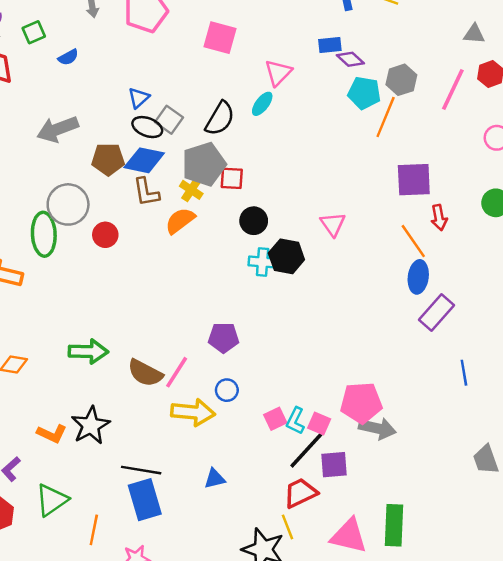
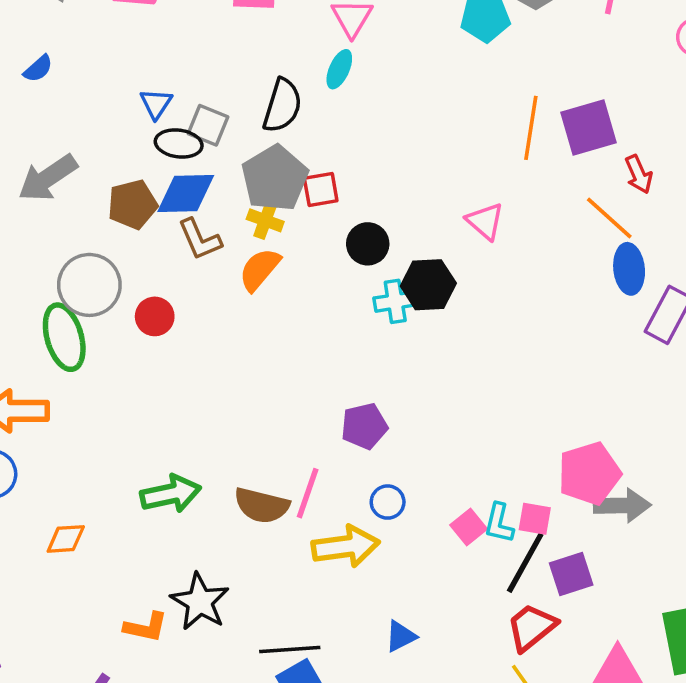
orange line: (386, 117) -> (531, 128), moved

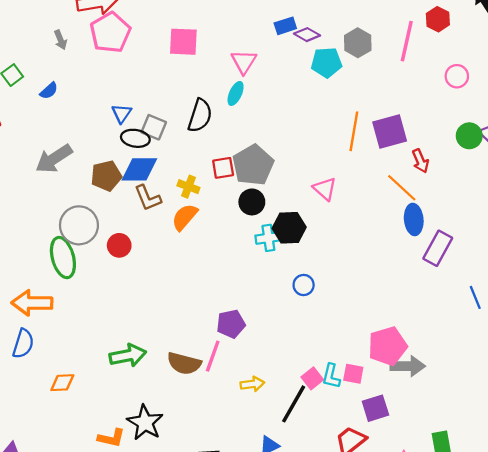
gray pentagon: (275, 178) -> (253, 165), moved
purple pentagon: (364, 426) -> (231, 324), moved
blue circle: (388, 502) -> (304, 285), moved
yellow arrow: (346, 546) -> (252, 384), moved, size x0.6
black line: (525, 563) -> (294, 404), moved

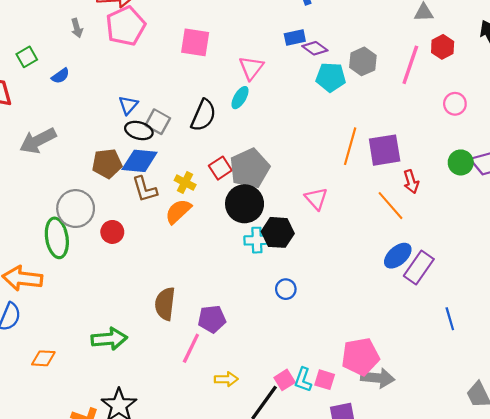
gray arrow: (54, 159) -> (38, 141), moved
red square: (223, 168) -> (220, 168), turned -30
black circle: (252, 202) -> (245, 204), size x1.5
blue ellipse: (414, 219) -> (398, 256), moved, turned 48
brown semicircle: (184, 363) -> (165, 304), moved, turned 76

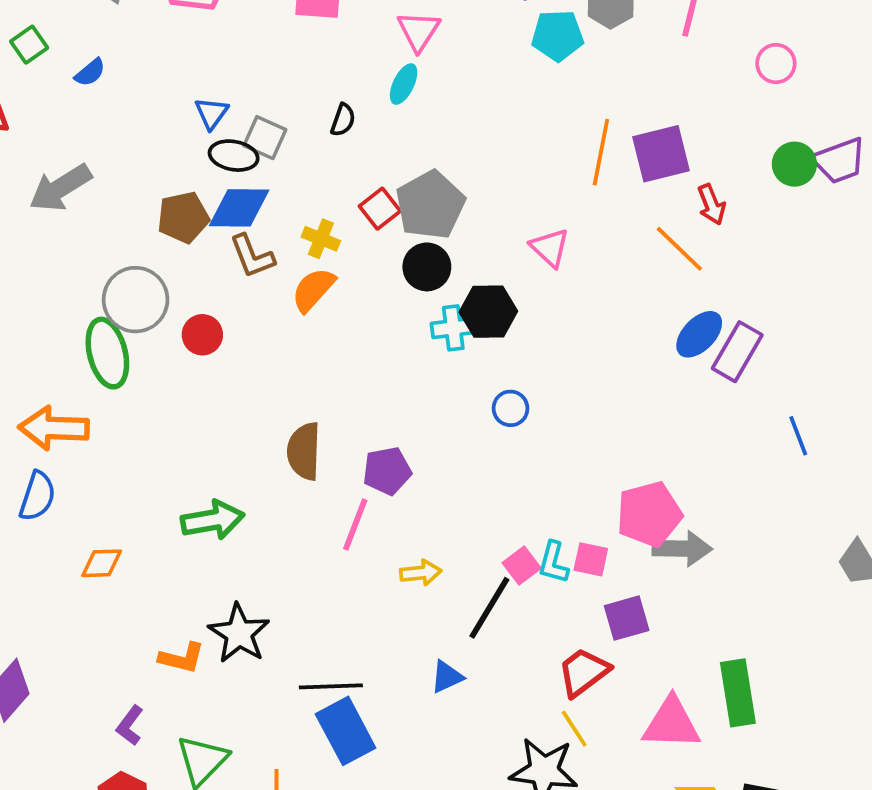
black semicircle: (203, 115) -> (343, 120), size x0.6
black circle: (245, 204) -> (427, 267), size x0.7

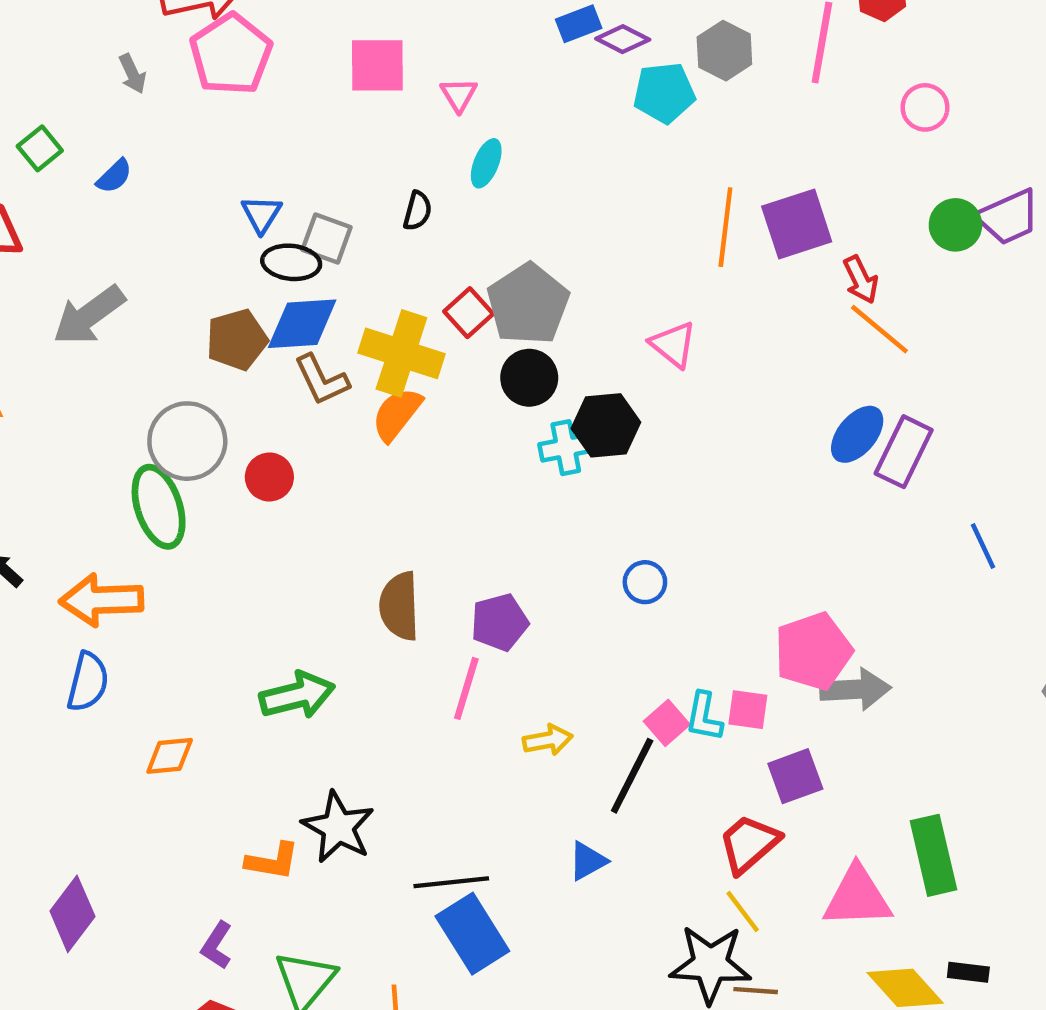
pink triangle: (419, 31) -> (459, 95), moved, size x0.7
yellow cross: (321, 239) -> (401, 353), size x1.8
orange line: (679, 249) -> (879, 329), moved
blue circle: (511, 408) -> (645, 582), moved

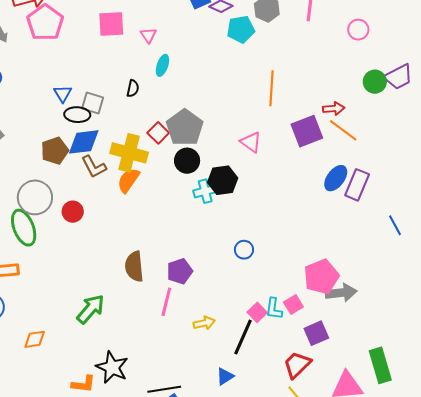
purple square: (797, 224) -> (307, 131), moved
red arrow: (861, 280) -> (334, 109), turned -65
green arrow: (297, 695) -> (91, 309), turned -32
pink square: (748, 710) -> (293, 305), turned -36

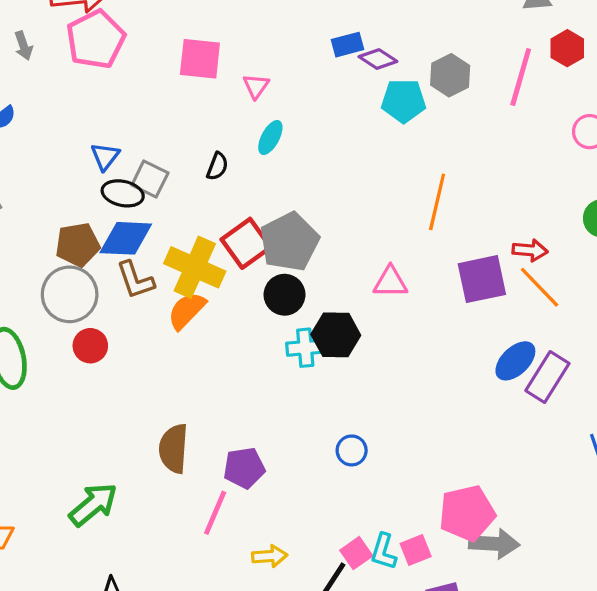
red square: (158, 133) -> (246, 243), size x1.4
pink triangle: (251, 142) -> (390, 282), turned -45
gray circle: (35, 197) -> (70, 294), moved

